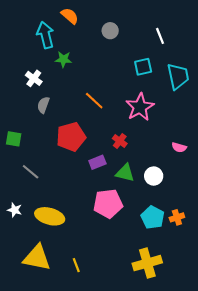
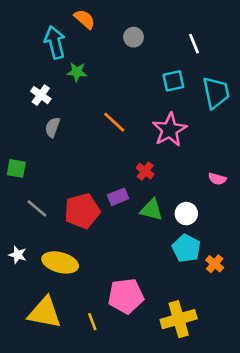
red pentagon: (71, 137) -> (82, 211), moved
pink pentagon: (108, 204) -> (126, 296), moved
cyan pentagon: (153, 217) -> (186, 248), moved
orange cross: (177, 217) -> (215, 264), turned -32

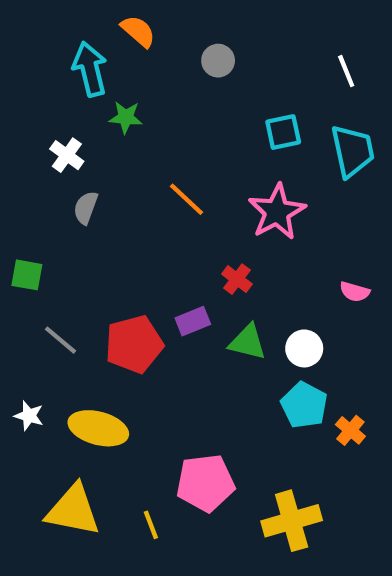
white line: (194, 44) -> (346, 71), moved

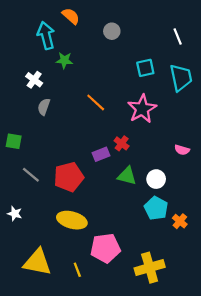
purple rectangle: (193, 321) -> (101, 154), moved
yellow ellipse: (98, 428) -> (72, 220), moved

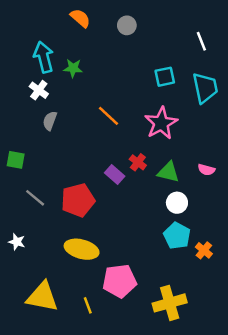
gray circle: (112, 31) -> (127, 25), moved
cyan arrow: (46, 35) -> (44, 57), moved
purple rectangle: (101, 154) -> (115, 175), turned 63
green triangle: (127, 176) -> (168, 172), moved

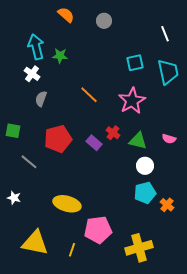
red pentagon: (78, 200) -> (58, 139), moved
cyan pentagon: (177, 236) -> (145, 193), turned 30
yellow line: (88, 305) -> (72, 250), turned 40

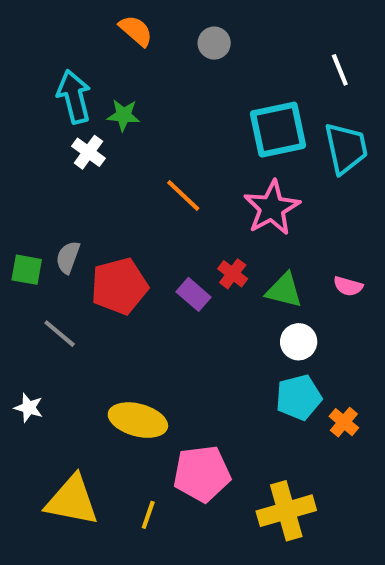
cyan square: (135, 63) -> (278, 130), size x1.6
white cross: (32, 74) -> (88, 152), moved
gray semicircle: (41, 99) -> (68, 257), moved

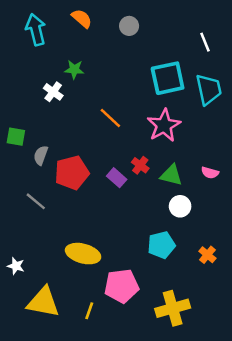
cyan arrow: (74, 97) -> (36, 30), moved
green square: (27, 270) -> (16, 137), moved
cyan pentagon: (299, 397) -> (161, 245), moved
white star: (29, 408) -> (16, 266), moved

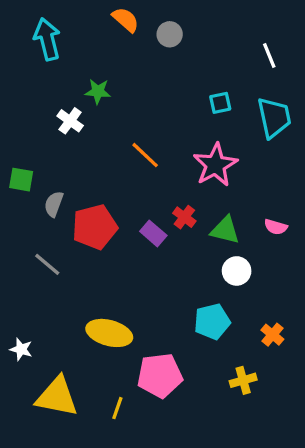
orange semicircle: (82, 18) -> (126, 20), moved
cyan square: (168, 78) -> (220, 103), size x0.5
yellow cross: (173, 308) -> (243, 380), moved, size x0.6

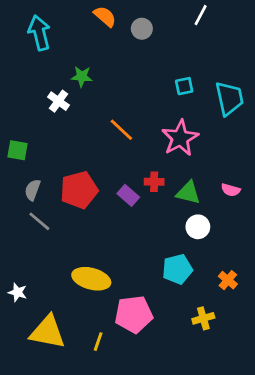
white line: (269, 55) -> (201, 15), moved, turned 50
gray semicircle: (54, 204) -> (33, 190), moved
red cross: (184, 217) -> (154, 182), turned -36

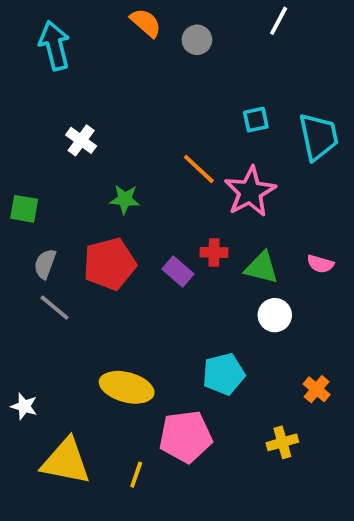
green star: (82, 77) -> (125, 199), moved
orange line: (121, 130) -> (199, 169), moved
cyan pentagon: (177, 269) -> (224, 374), moved

